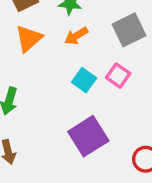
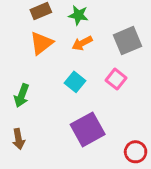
cyan square: (84, 80) -> (75, 82), moved

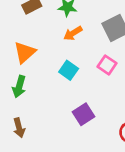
orange triangle: (41, 43) -> (25, 52), moved
purple square: (88, 129) -> (84, 114), size x0.7

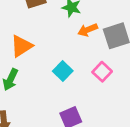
orange arrow: (73, 33) -> (88, 30), moved

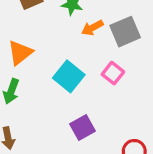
cyan square: (63, 71) -> (69, 76), size x1.4

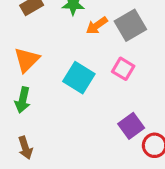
purple square: (82, 128) -> (131, 126), moved

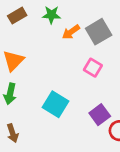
cyan square: (79, 78) -> (56, 104), moved

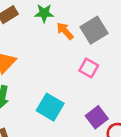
orange arrow: (71, 32) -> (65, 31), turned 84

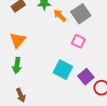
cyan square: (50, 107) -> (63, 70), moved

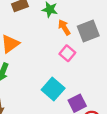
pink square: (78, 41) -> (67, 53), moved

